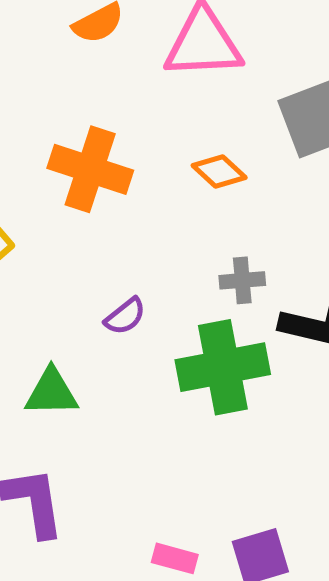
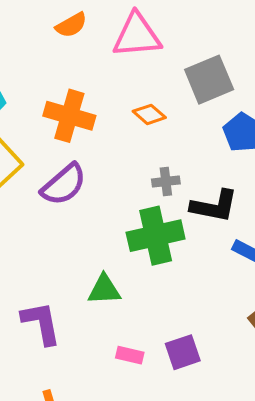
purple semicircle: (125, 316) -> (64, 185), moved, size x1.8
green triangle: (51, 392) -> (104, 290), moved

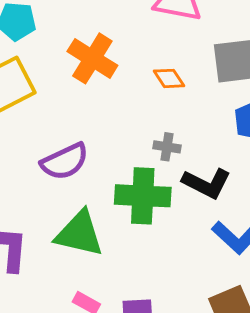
purple semicircle: (64, 185) -> (65, 161), moved
green triangle: (104, 290) -> (79, 234), size x1.5

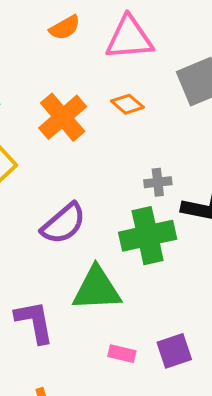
orange cross: (92, 58) -> (63, 117), turned 33
orange diamond: (169, 78) -> (127, 104), moved

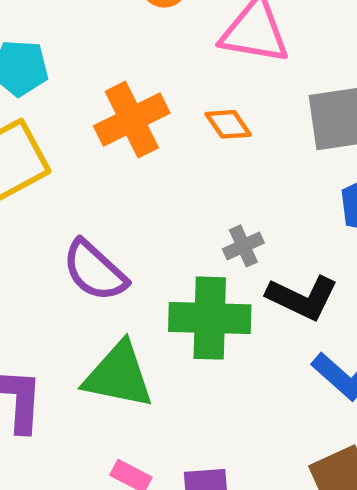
gray cross: (158, 182) -> (243, 246), turned -32
purple semicircle: (63, 224) -> (95, 271), turned 69

